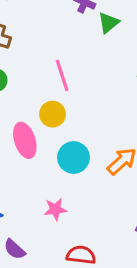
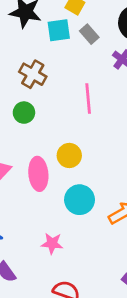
pink line: (62, 75) -> (88, 98), moved

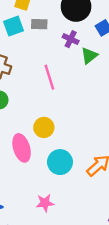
gray rectangle: (89, 34) -> (39, 24), turned -35

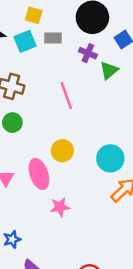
cyan circle: (60, 162) -> (110, 158), moved
pink star: (45, 203) -> (60, 207), moved

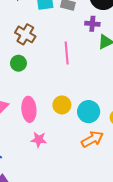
purple cross: (88, 53) -> (92, 24), turned -32
yellow circle: (62, 151) -> (62, 105), moved

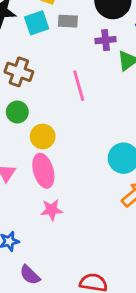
yellow circle: (62, 105) -> (43, 137), moved
pink star: (39, 140) -> (52, 210), moved

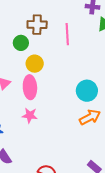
brown cross: (19, 72) -> (37, 25), moved, turned -30

